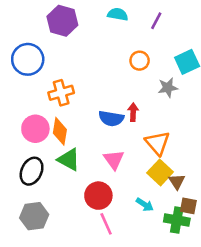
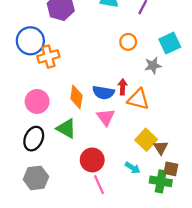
orange cross: (61, 93) -> (48, 57), moved
orange diamond: (60, 131) -> (76, 97), moved
orange triangle: (158, 143) -> (138, 99), moved, turned -35
pink triangle: (114, 160) -> (106, 117), moved

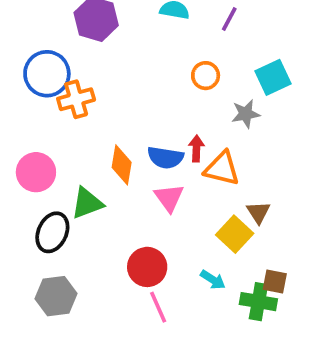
pink circle: (37, 101) -> (36, 172), moved
green triangle: (66, 128) -> (87, 203), moved, turned -50
brown triangle: (161, 148) -> (258, 212), moved

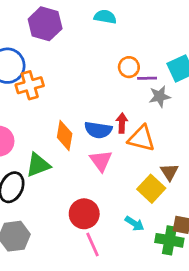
purple line: (229, 19) -> (147, 78), moved, turned 60

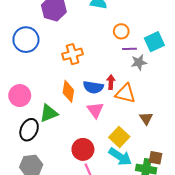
orange circle: (129, 67) -> (121, 31), moved
orange cross: (30, 85) -> (73, 54), moved
yellow square: (151, 189) -> (119, 137), moved
cyan arrow: (134, 224) -> (120, 157), size x1.6

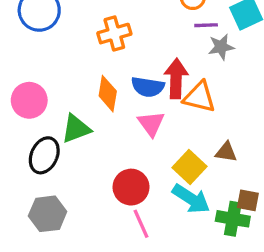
red arrow: (111, 82) -> (176, 79), size x1.6
brown triangle: (146, 118) -> (226, 152), moved, turned -48

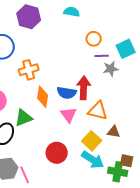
orange cross: (114, 34) -> (29, 70), moved
orange triangle: (199, 97) -> (98, 111), moved
pink line: (141, 224) -> (25, 175), moved

